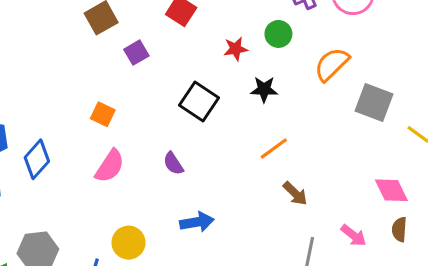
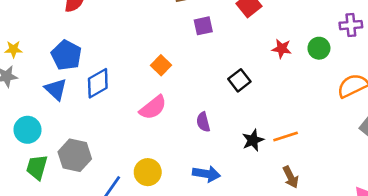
black star: (264, 89) -> (253, 140), moved, turned 30
black square: (199, 102) -> (239, 80), size x0.7

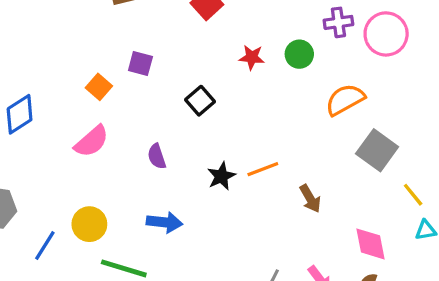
purple square: (203, 26) -> (140, 63), moved, turned 30
brown arrow: (291, 177) -> (310, 199), moved

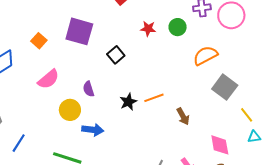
purple square: (140, 63) -> (79, 31), size x1.8
orange square: (99, 87) -> (39, 41), moved
yellow circle: (89, 224) -> (70, 110), moved

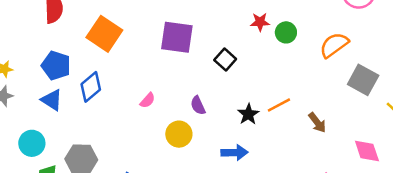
green circle: (178, 27) -> (286, 32), moved
orange square: (39, 41) -> (104, 34), moved, size x1.8
pink semicircle: (48, 79) -> (148, 100), size x0.6
blue arrow: (93, 130) -> (234, 153), moved

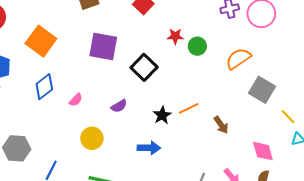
black square: (225, 59) -> (144, 67), size x1.4
blue diamond: (91, 87) -> (44, 87), moved
purple semicircle: (198, 105) -> (119, 106), turned -98
yellow circle: (179, 134) -> (92, 138), moved

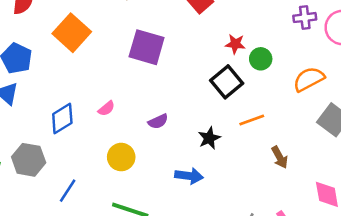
black square: (144, 67) -> (227, 82), moved
blue diamond: (44, 87) -> (62, 119), moved
orange line: (189, 108) -> (252, 120), moved

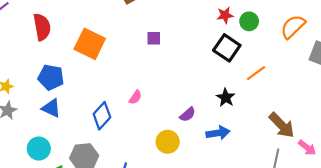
purple square: (147, 47) -> (154, 38), size x0.5
purple semicircle: (158, 121) -> (188, 114), moved
yellow circle: (121, 157) -> (168, 142), moved
brown arrow: (280, 157) -> (282, 125), moved, size x1.5

